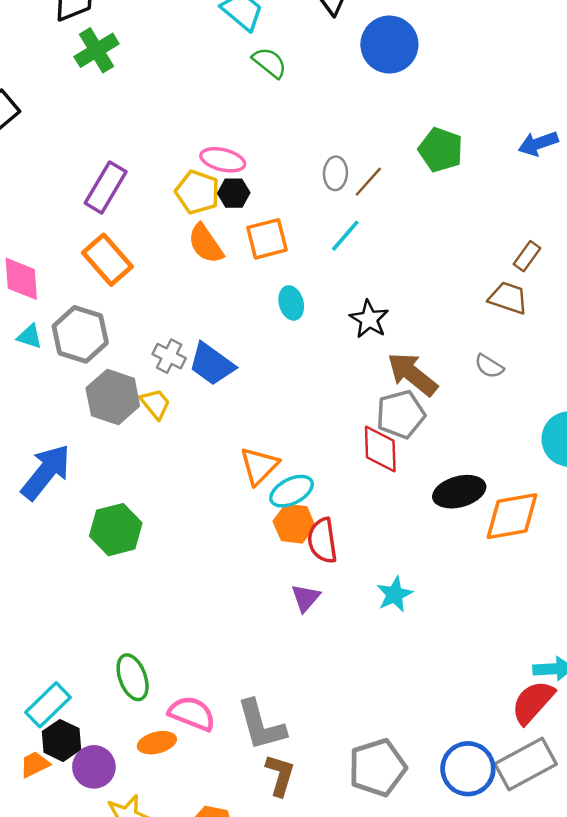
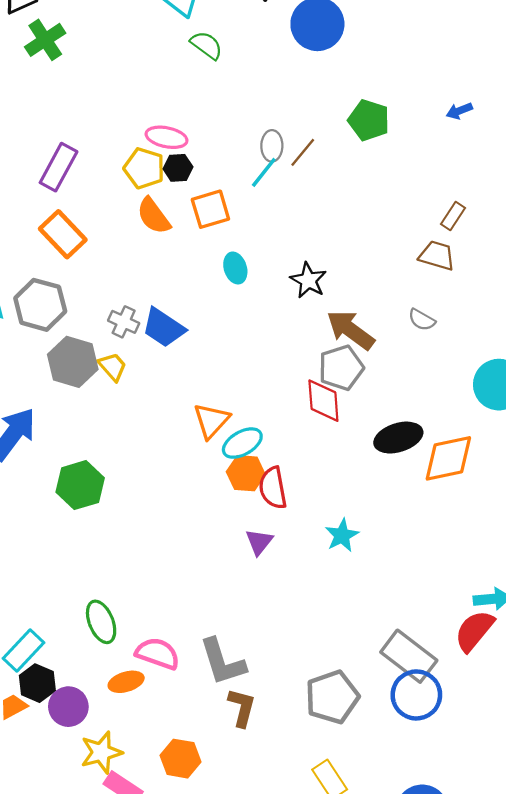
blue arrow: (538, 143) -> (459, 111), size x0.7
cyan line: (345, 236) -> (264, 172), moved
gray rectangle: (526, 764) -> (409, 656), moved, turned 68

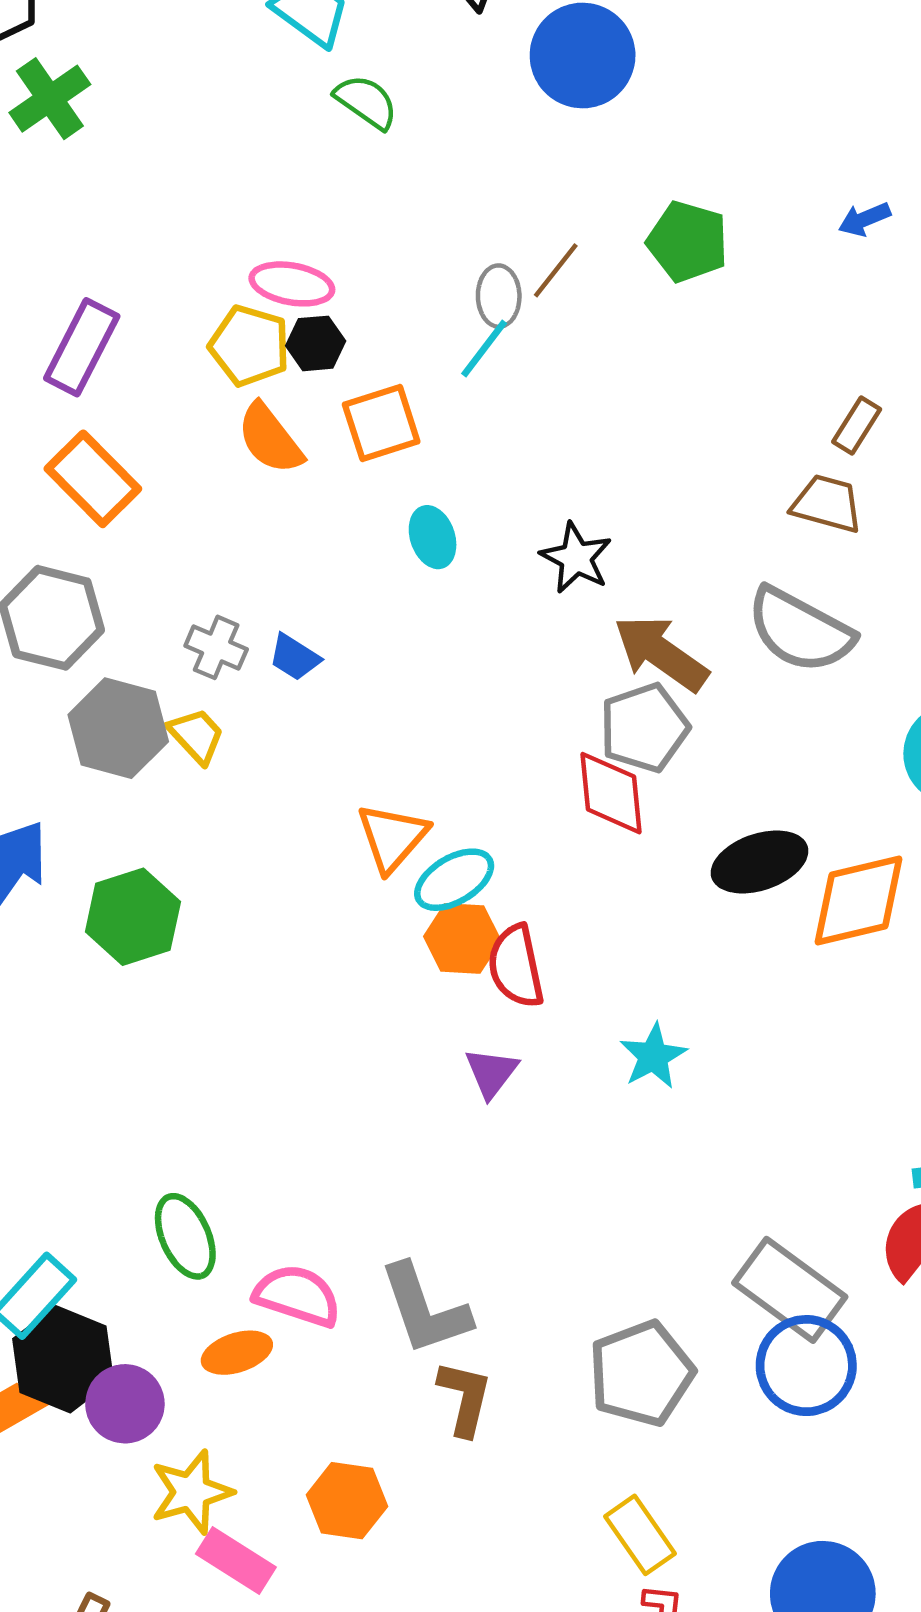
brown line: (303, 152) -> (556, 270), moved
gray semicircle: (422, 320) -> (800, 630), size x2.0
blue trapezoid: (163, 328) -> (294, 657), size x0.6
green hexagon: (80, 485) -> (133, 917), moved
black hexagon: (37, 683) -> (63, 1359), size x1.4

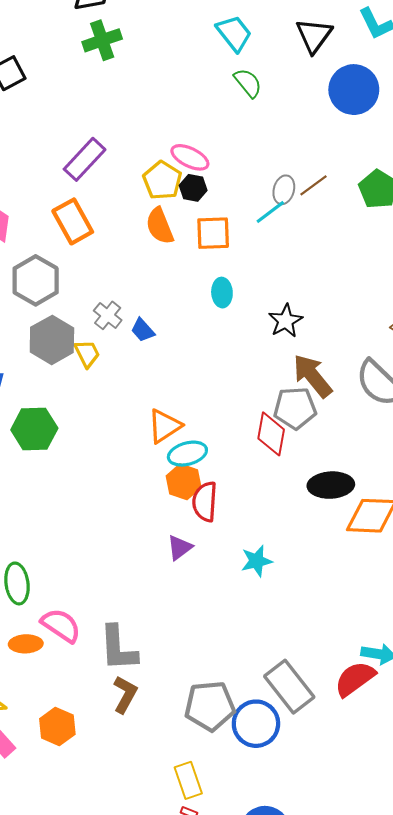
blue circle: (806, 1366) -> (256, 724), moved

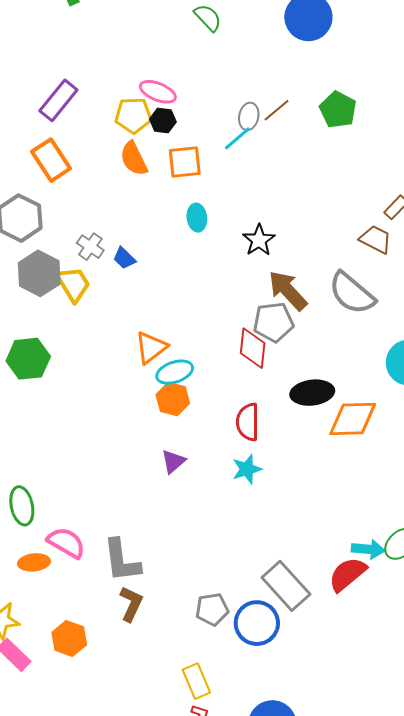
yellow pentagon: (162, 180) -> (133, 115), turned -30
yellow trapezoid: (87, 354) -> (73, 284), size x1.4
red semicircle: (205, 502) -> (248, 422), moved
gray pentagon: (210, 706) -> (212, 609), size x0.7

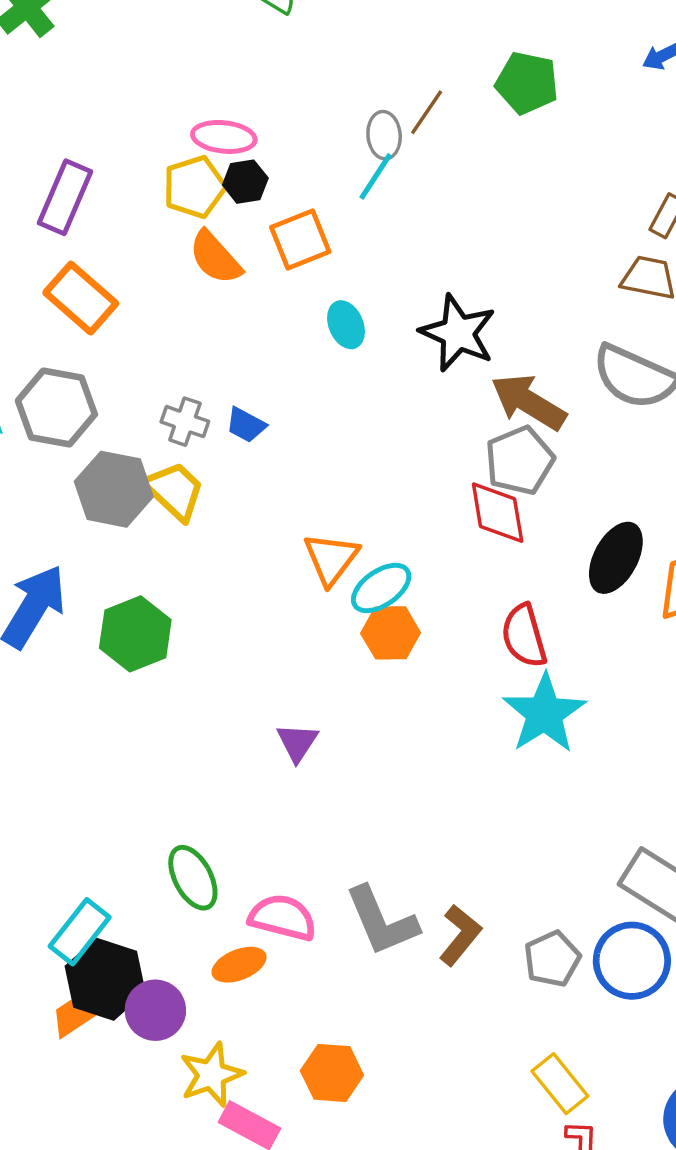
black star: (259, 240) -> (458, 333), size x1.4
black ellipse: (312, 393) -> (616, 558), turned -39
purple triangle: (173, 461) -> (297, 742), moved
cyan star: (247, 469) -> (544, 713), size x1.6
brown L-shape: (131, 604) -> (460, 935), moved, turned 30

